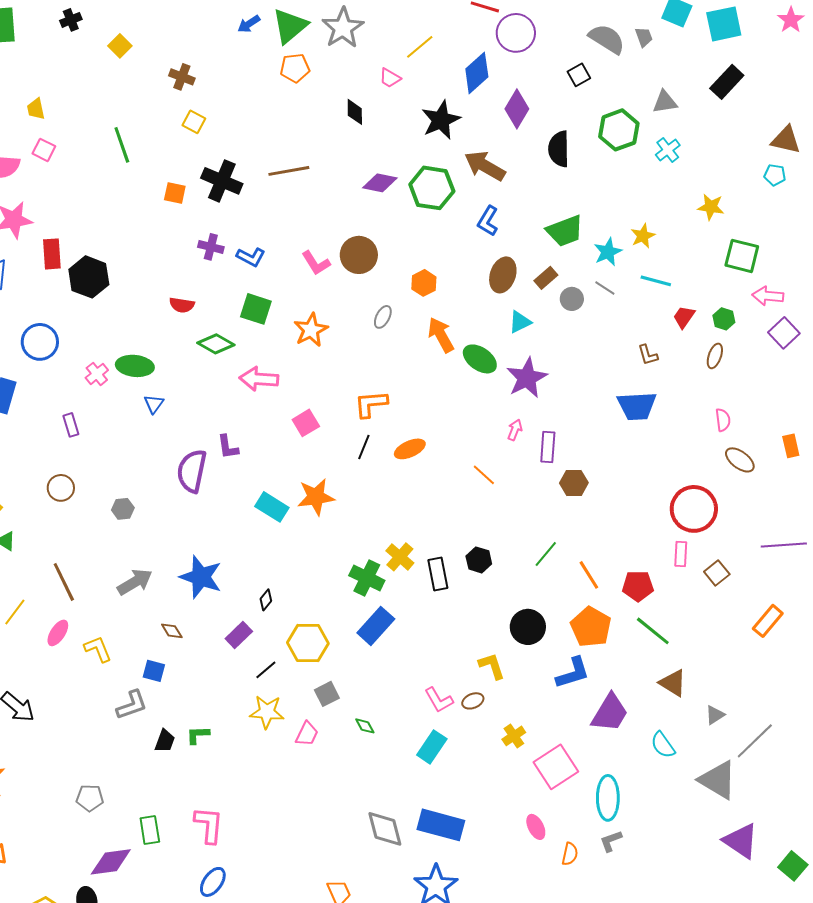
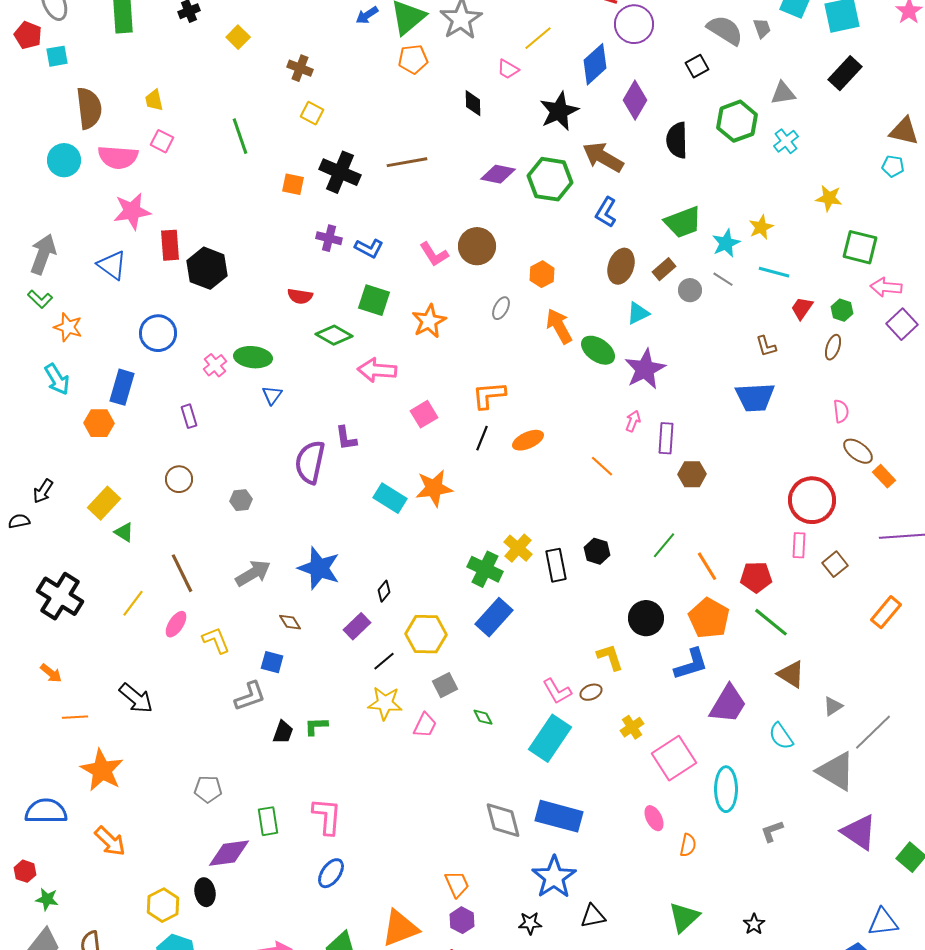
orange rectangle: (791, 446) -> (884, 476), moved, turned -30
cyan rectangle: (432, 747) -> (550, 738), size x1.4
gray L-shape: (611, 841) -> (772, 831), moved

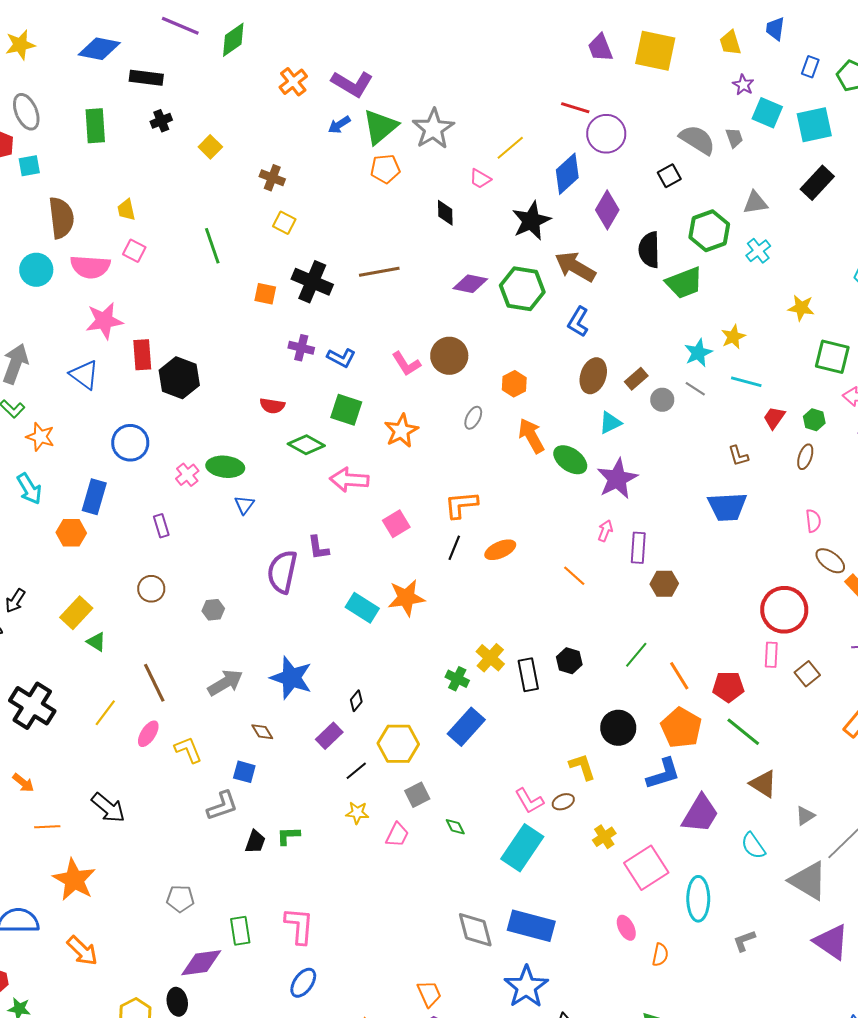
green trapezoid: (683, 222) -> (684, 283), moved
green cross: (485, 569) -> (457, 679), size x0.7
yellow star: (385, 703) -> (357, 813), size x0.7

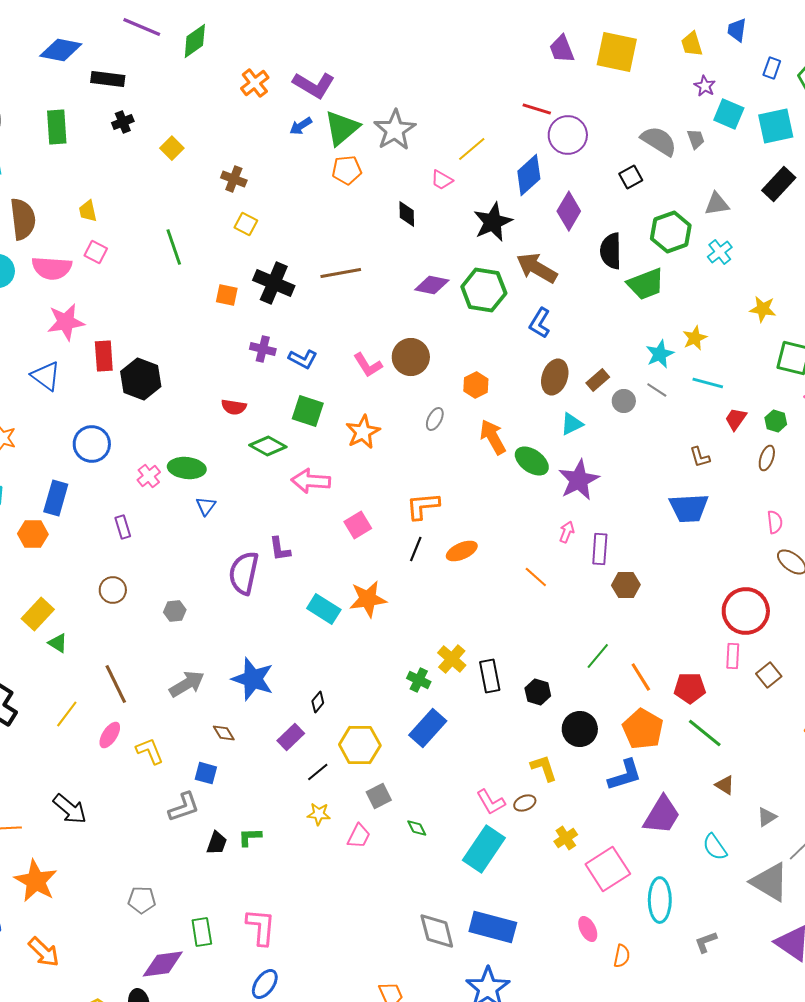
black hexagon: (569, 661) -> (538, 692), moved
brown triangle: (763, 784) -> (725, 785), size x0.7

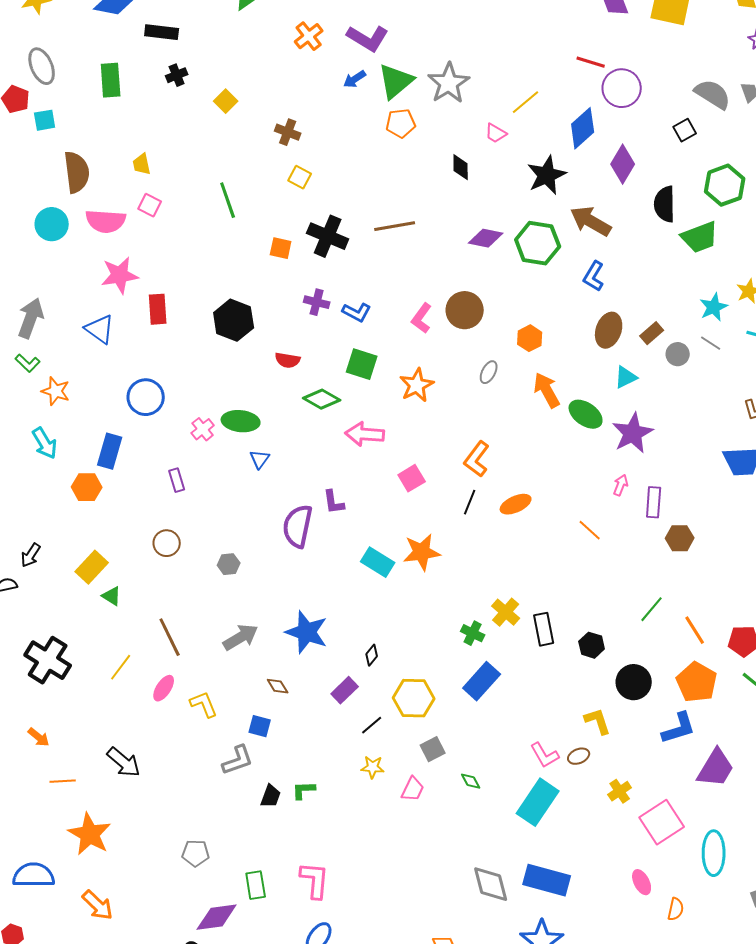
pink L-shape: (368, 365) -> (422, 318), turned 68
black hexagon: (141, 379) -> (234, 320), moved
orange L-shape: (423, 506) -> (477, 459), turned -48

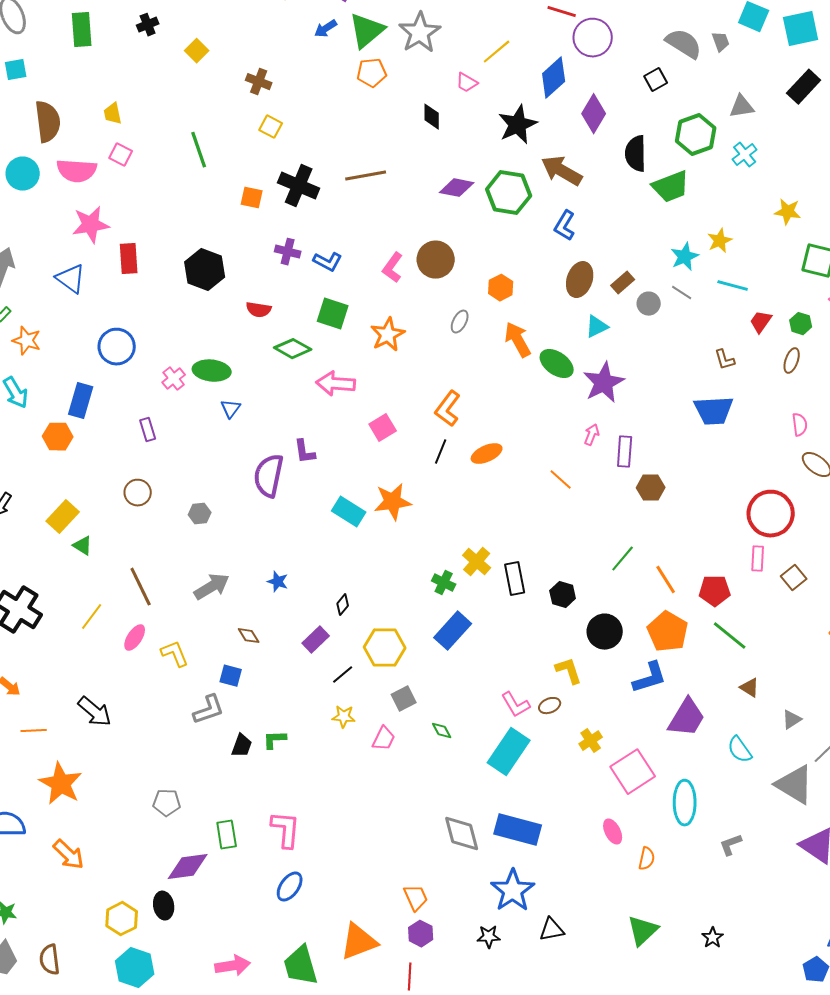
blue star: (307, 632) -> (278, 582), size x0.5

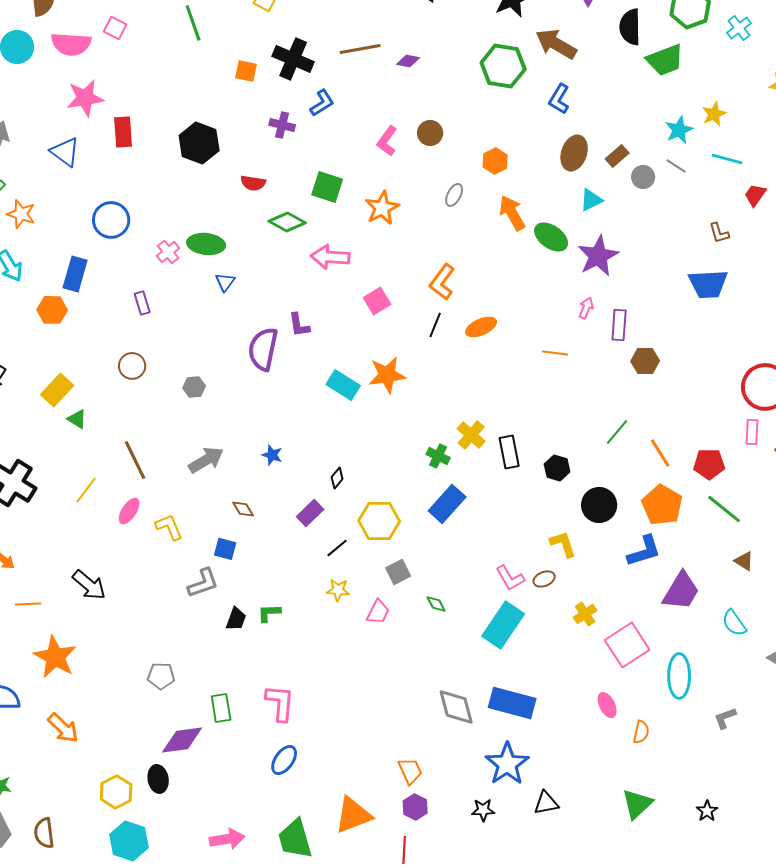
purple diamond: (457, 188) -> (408, 61), moved, size x0.7
brown circle: (436, 260) -> (430, 133), size x0.7
blue L-shape: (328, 262) -> (322, 103), moved, turned -60
orange line: (561, 480) -> (555, 353), turned -35

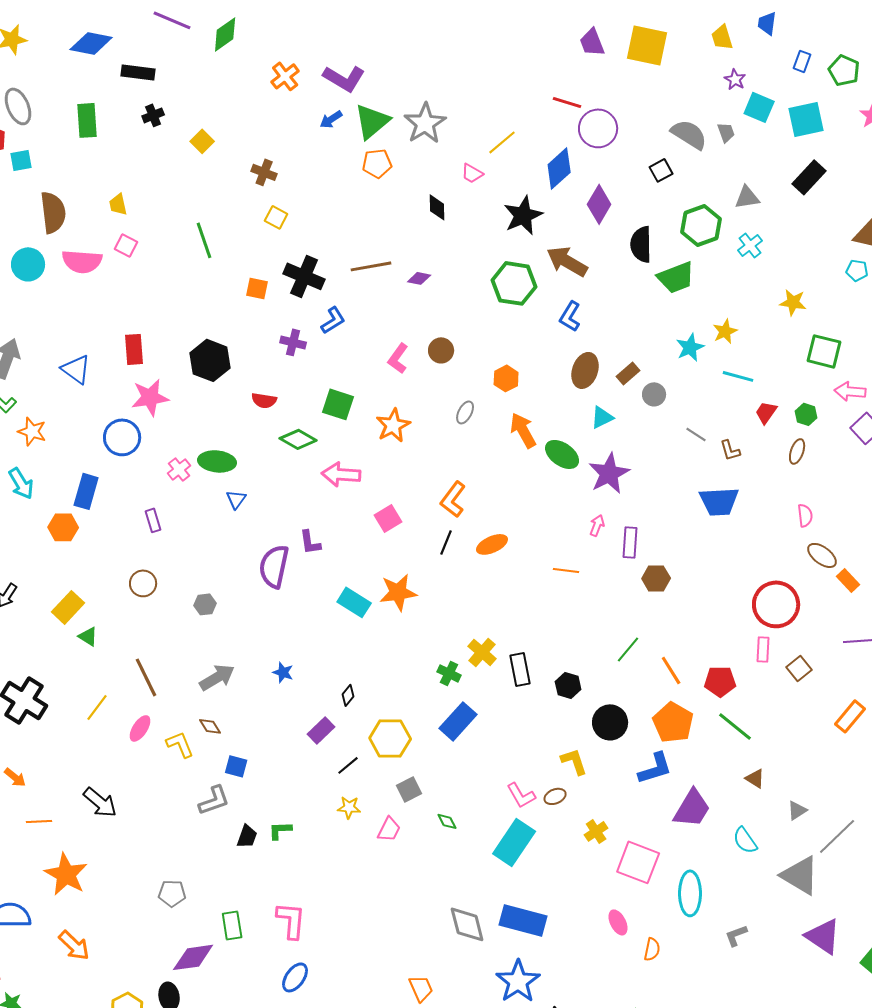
pink star: (85, 98) -> (150, 397), moved
gray line: (676, 166) -> (696, 434), moved
brown diamond: (243, 509) -> (210, 726), moved
pink square: (627, 645) -> (638, 862), turned -36

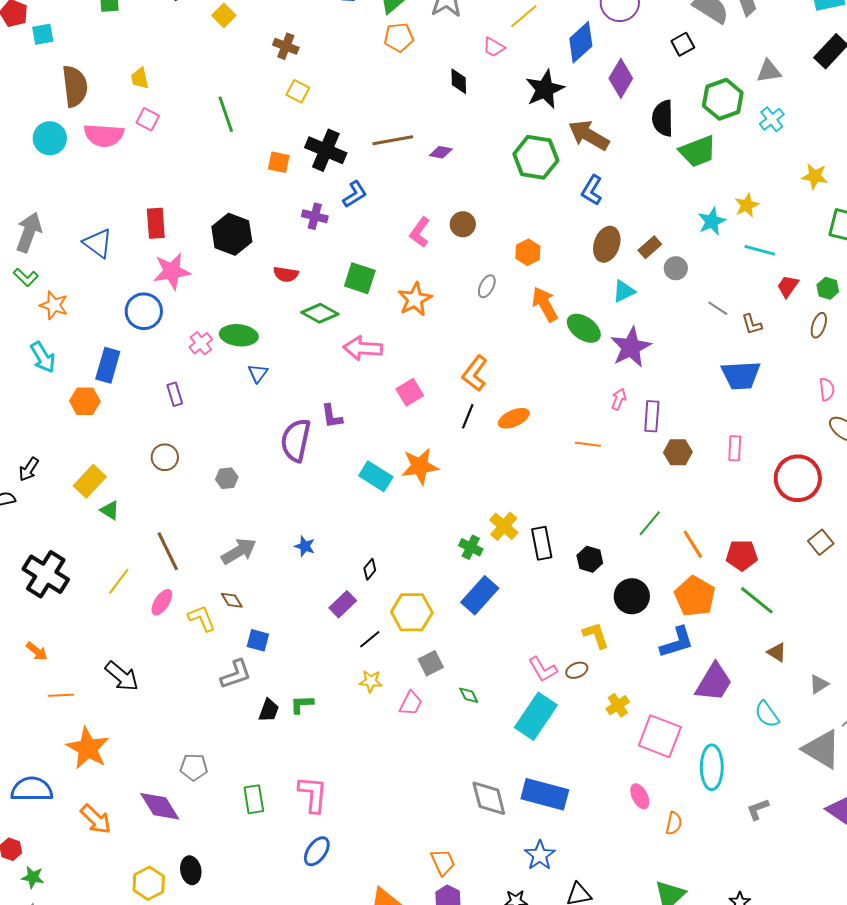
pink rectangle: (763, 649) -> (735, 448), moved
purple diamond: (193, 957) -> (160, 806), moved, turned 66
blue star: (518, 981) -> (540, 855), size x0.7

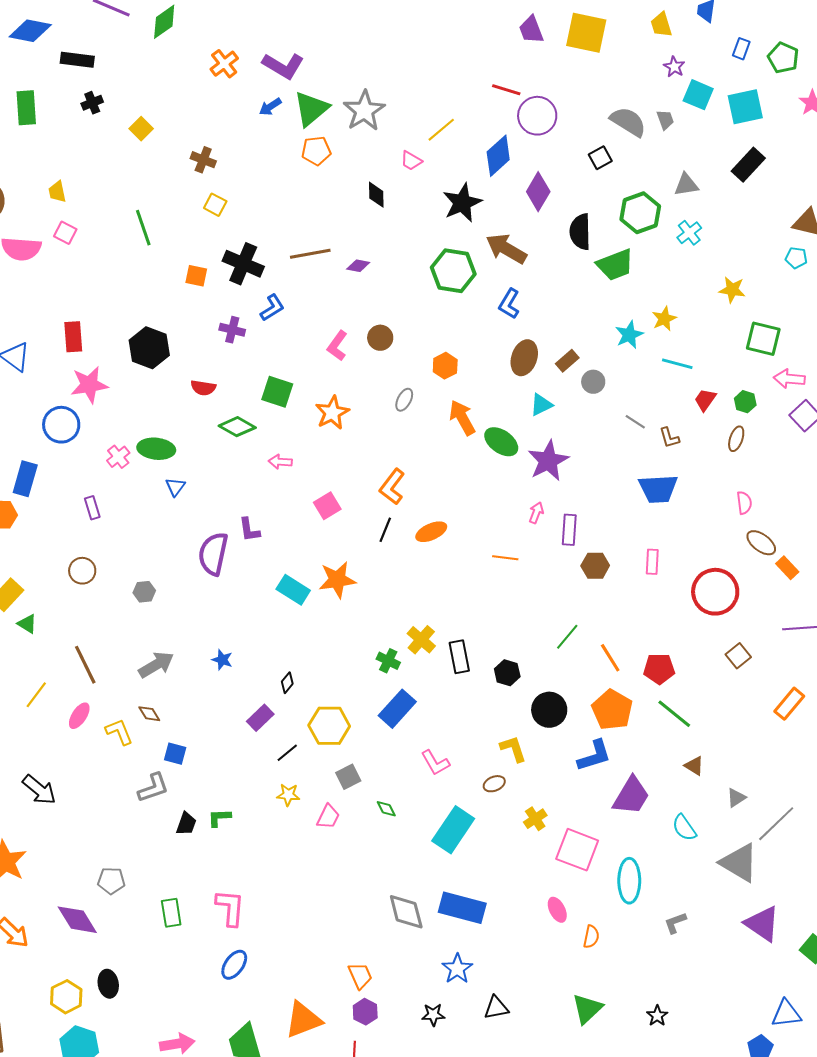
pink arrow: (363, 348) -> (280, 462), size x0.6
pink L-shape: (543, 669) -> (435, 763), moved

